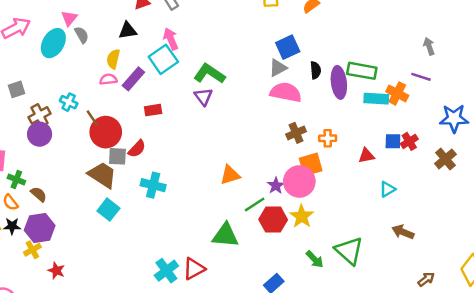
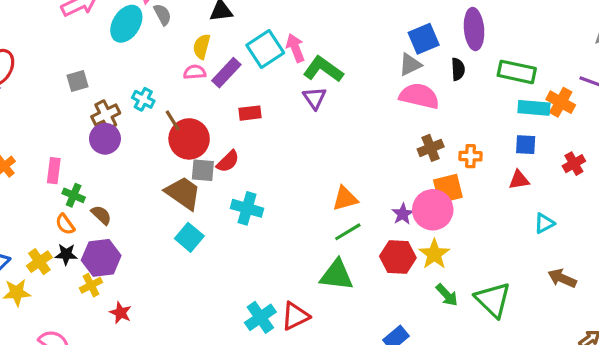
pink arrow: (171, 39) -> (295, 48), moved
purple ellipse: (339, 82) -> (474, 29), moved
blue square: (393, 141) -> (526, 145), moved
green line: (255, 205) -> (348, 232), moved
green arrow: (315, 259) -> (447, 295), moved

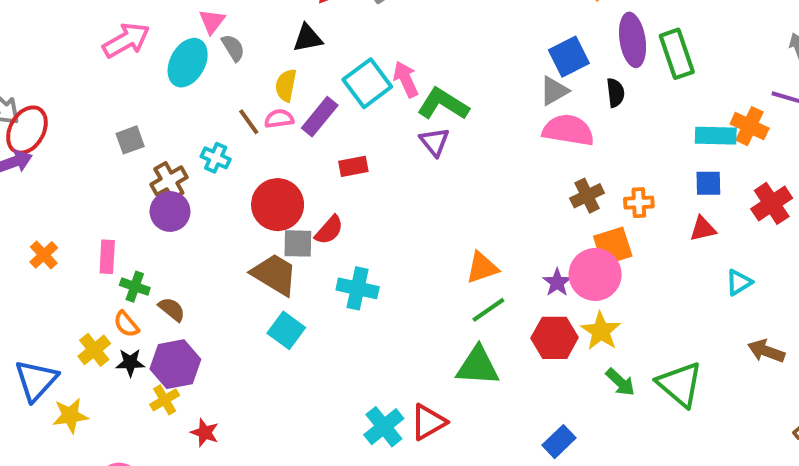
green rectangle: (517, 72) -> (677, 54), moved, turned 63
brown line: (173, 120) -> (249, 122), moved
red cross: (574, 164) -> (772, 203), size x1.4
yellow cross: (39, 262) -> (94, 350), moved

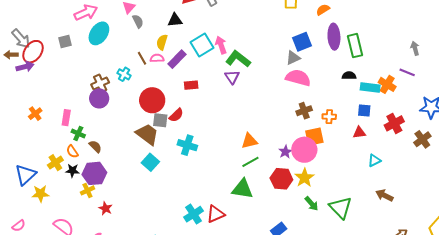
cyan ellipse: (188, 63) -> (99, 33), moved
black semicircle: (615, 93) -> (349, 76), moved, turned -88
gray square: (130, 140) -> (65, 42), moved

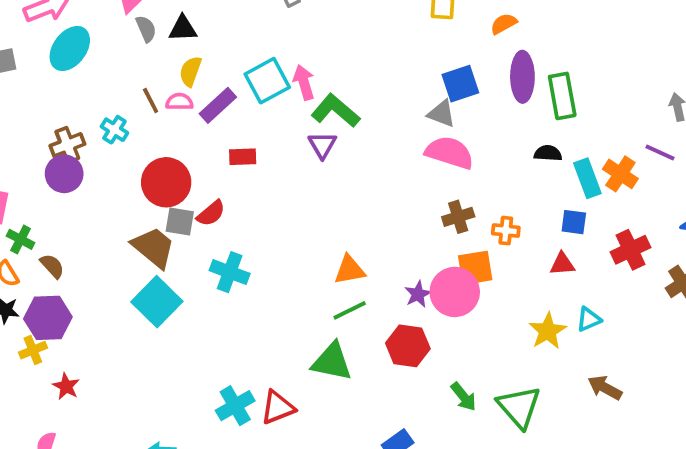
black triangle: (175, 20) -> (183, 29), moved
gray triangle: (293, 58) -> (442, 114), turned 42
cyan rectangle: (370, 87) -> (587, 178), turned 60
cyan square: (150, 162) -> (157, 302), size x1.4
yellow star: (304, 178) -> (548, 331), moved

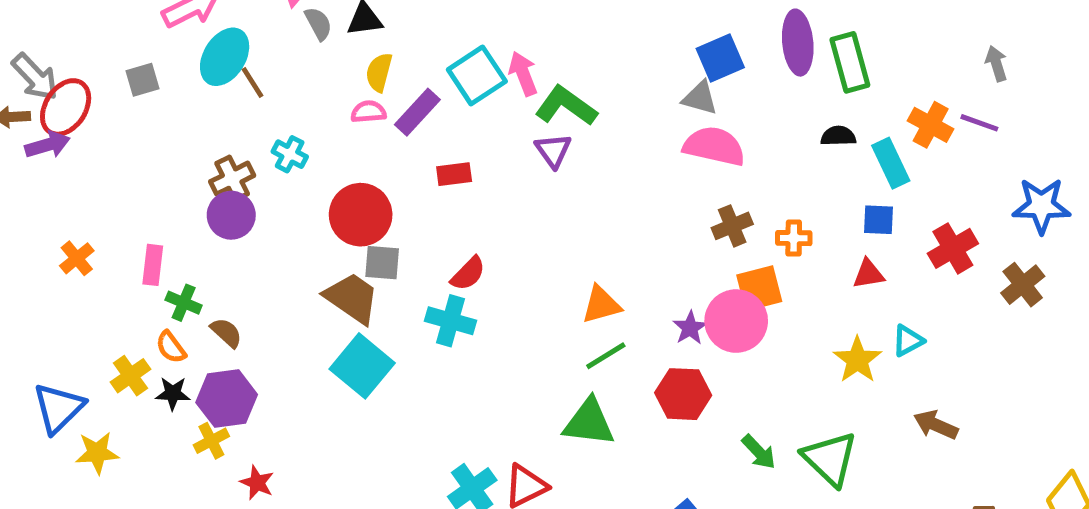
brown line: (151, 100) -> (253, 82), moved
orange cross: (620, 174) -> (931, 125), moved
red semicircle: (211, 213) -> (468, 274), moved

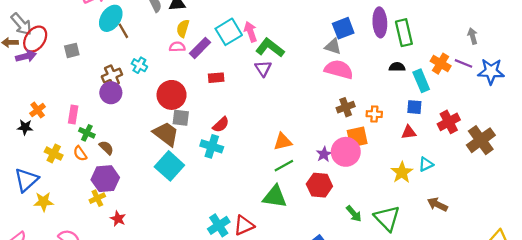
gray square: (143, 80) -> (72, 50), moved
blue star: (1041, 206) -> (491, 71), moved
brown cross: (1023, 285) -> (481, 140), size x1.4
yellow cross: (131, 376) -> (54, 154), moved, turned -30
black star: (173, 393) -> (25, 127), moved

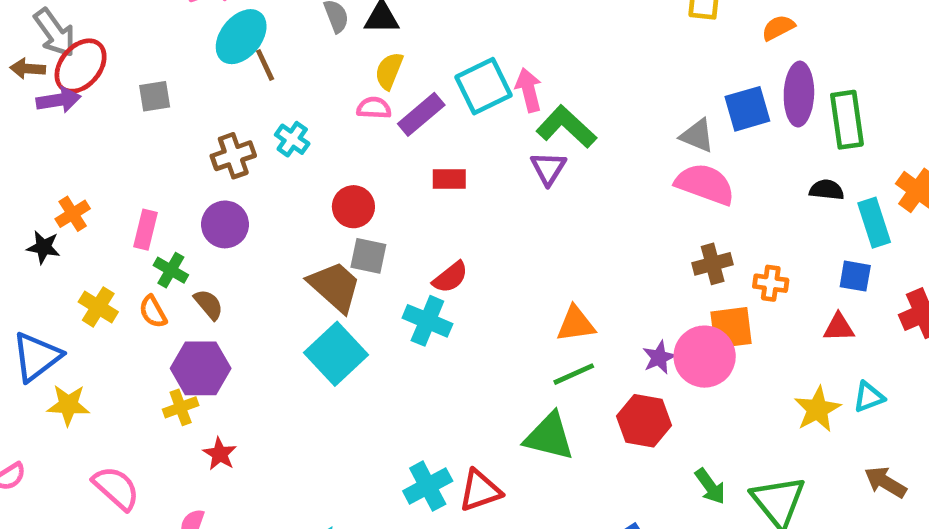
blue square: (343, 28) -> (747, 109), moved
purple circle: (111, 93) -> (225, 224), moved
red circle: (172, 95) -> (353, 207), size x0.7

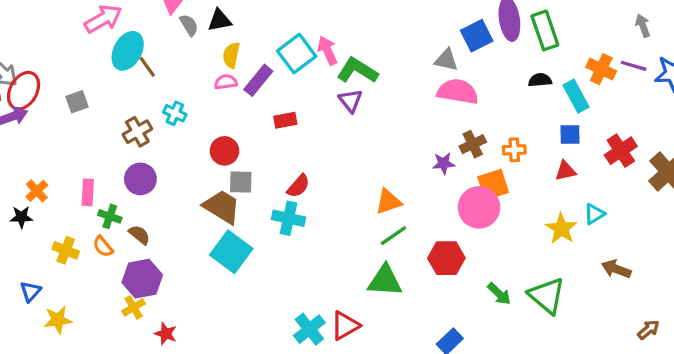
blue triangle: (36, 357) -> (30, 291), size x0.6
purple star: (659, 357) -> (444, 163), moved, turned 30

